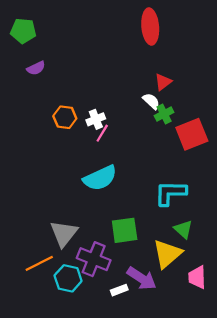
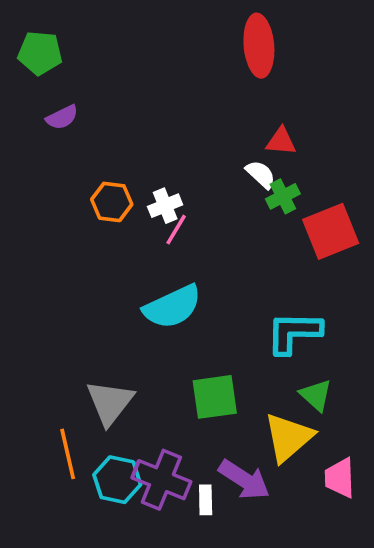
red triangle: (163, 82) -> (281, 141), turned 42
purple cross: (94, 259) -> (161, 480), moved
orange line: (39, 263) -> (68, 454), turned -76
white rectangle: (119, 290) -> (206, 500), turned -70

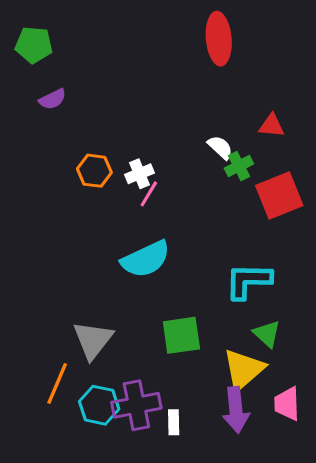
red triangle: (281, 141) -> (272, 126), moved
orange line: (68, 454) -> (57, 383), turned 36
purple cross: (161, 480) -> (136, 405), turned -33
purple arrow: (244, 480) -> (236, 410), moved, turned 51

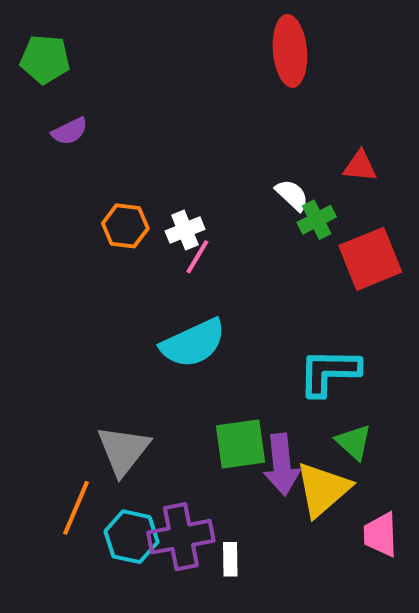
purple arrow: (236, 410) -> (282, 465), moved

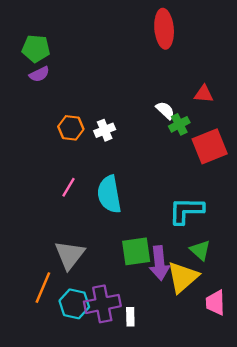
green pentagon: (45, 59) -> (36, 49), moved
pink line: (197, 257) -> (68, 187), moved
cyan semicircle: (193, 343) -> (109, 194), turned 105

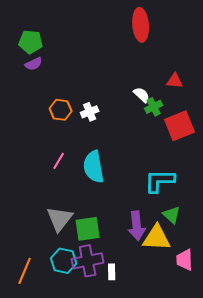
green square: (136, 251) -> (88, 229), moved
yellow triangle: (183, 277) -> (157, 238), turned 44
orange line: (43, 288) -> (25, 271), moved

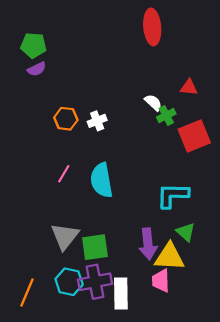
pink trapezoid: (185, 260) -> (161, 281), moved
white rectangle: (112, 272) -> (121, 294), size x1.8

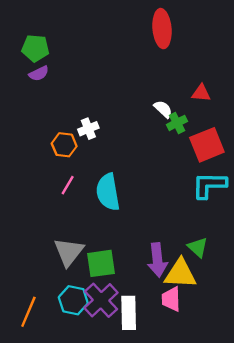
orange hexagon: (66, 119) -> (64, 145), moved
white cross: (97, 121) -> (88, 129), moved
cyan L-shape: (173, 195) -> (209, 185), moved
purple cross: (95, 282) -> (101, 300), turned -32

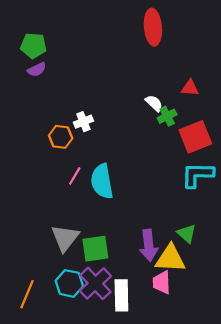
pink line: (68, 185) -> (75, 176), moved

